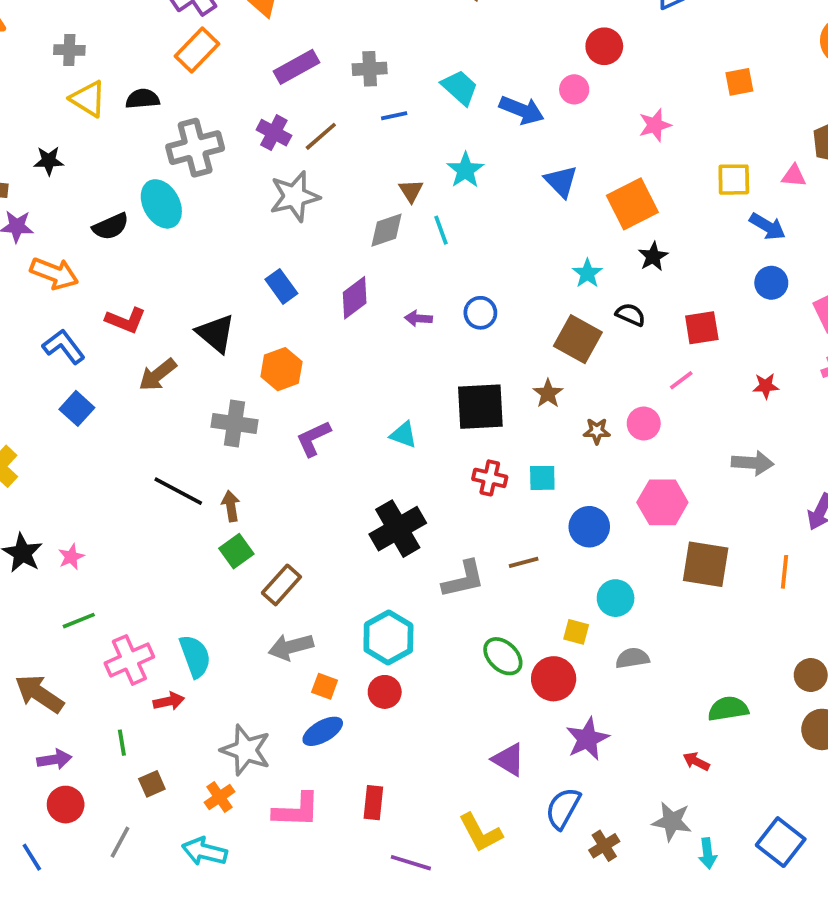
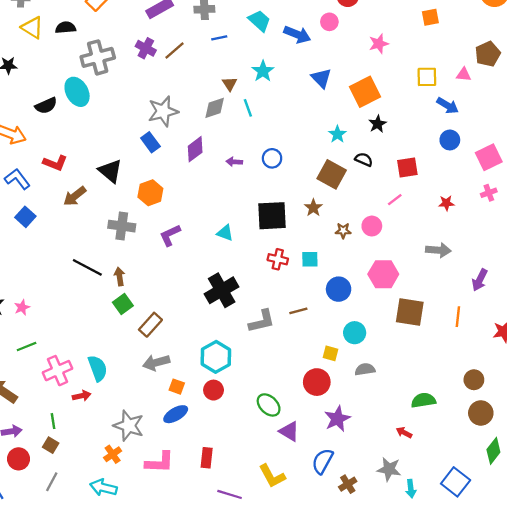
gray star: (295, 196) -> (163, 111), moved
green ellipse: (503, 656) -> (269, 405), moved
brown square: (152, 784) -> (51, 445), moved, turned -35

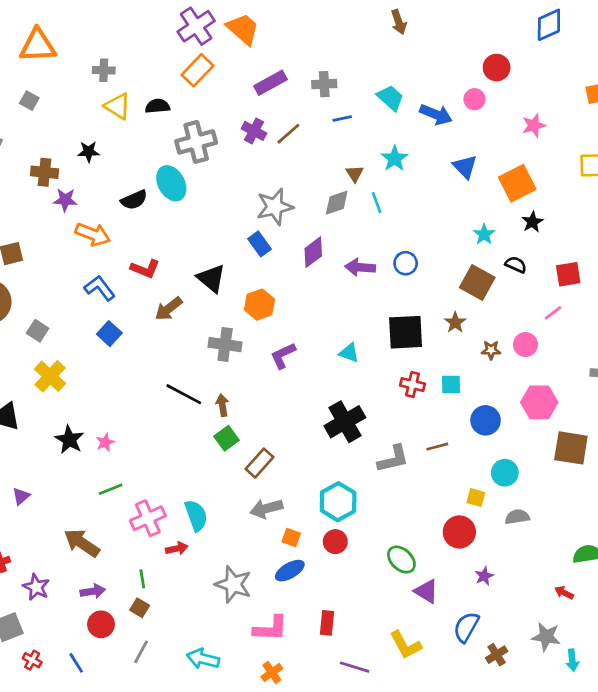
purple arrow: (234, 162) -> (360, 267), size x1.5
purple star: (337, 419) -> (484, 576), size x0.6
orange cross: (113, 454) -> (272, 673), moved

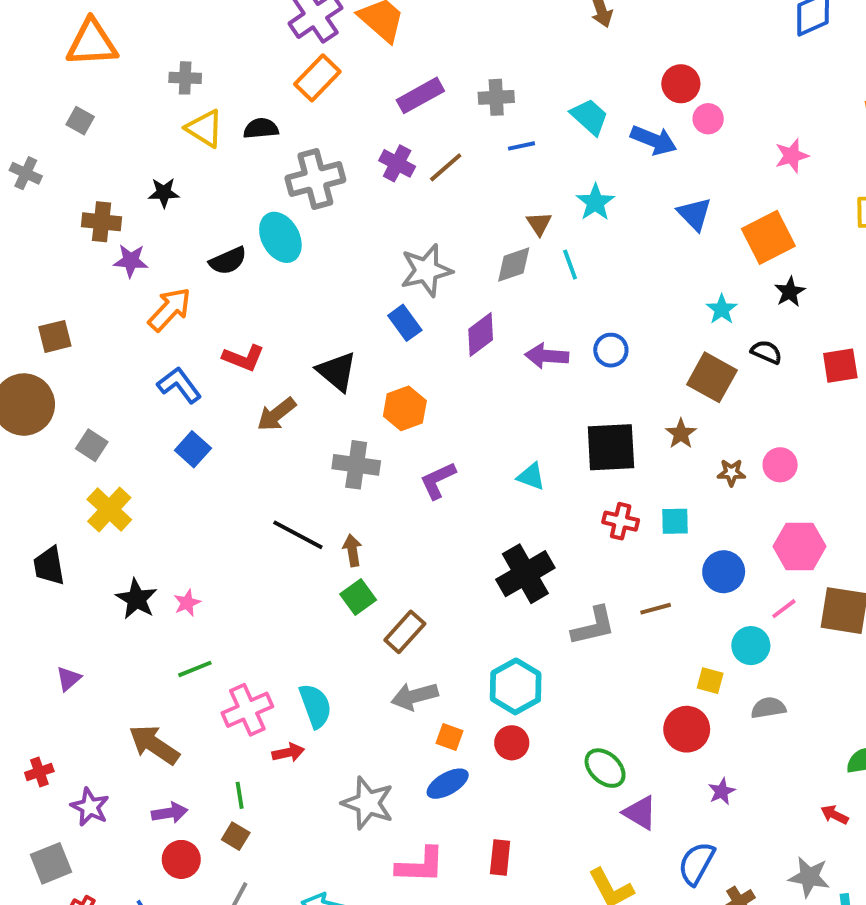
red circle: (497, 68) -> (681, 84), moved
orange arrow: (93, 234) -> (170, 309), turned -68
pink line: (553, 313) -> (784, 609), moved

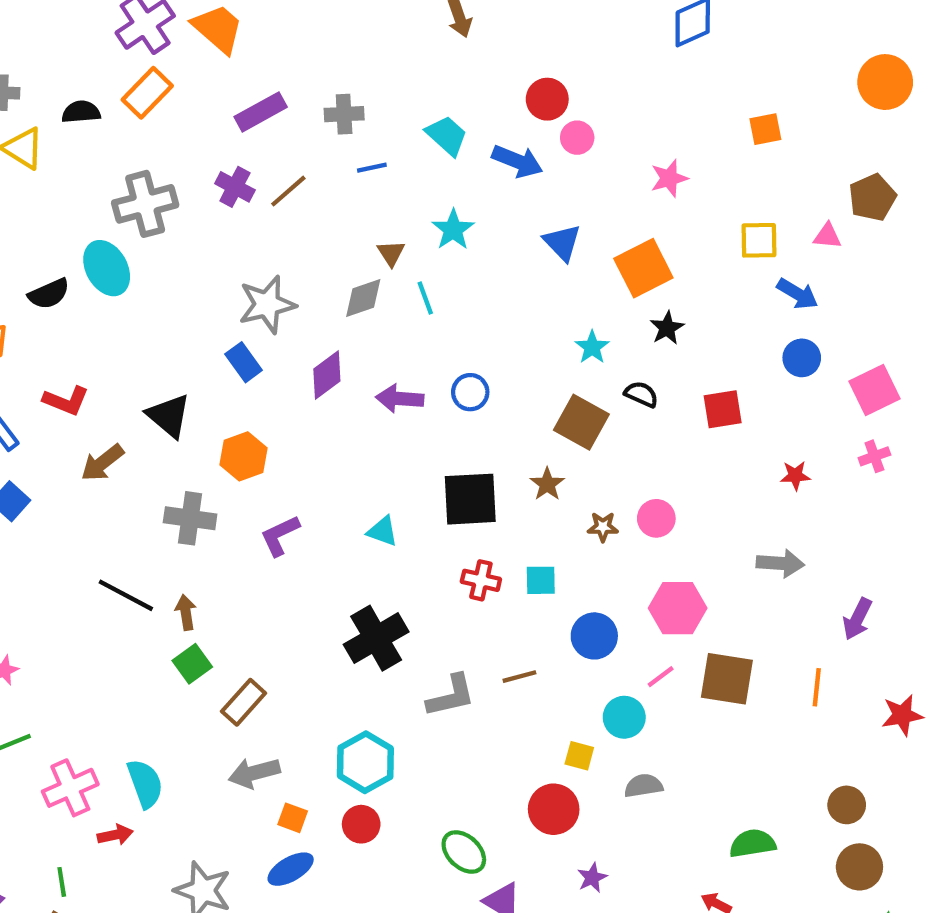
black semicircle: (261, 128) -> (81, 112), moved

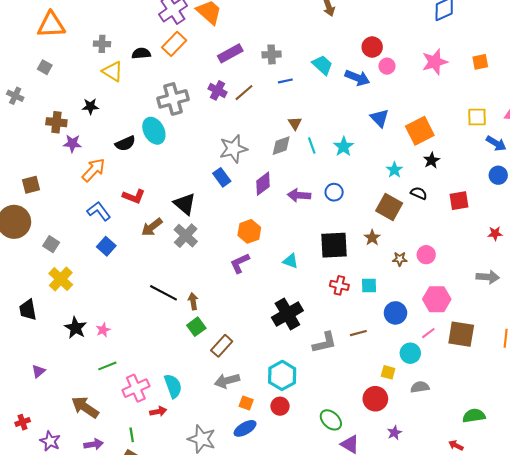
pink star: (669, 178) -> (435, 62), moved, size x1.4
cyan star: (453, 230) -> (344, 147), moved
orange hexagon: (244, 456) -> (249, 231), moved
gray cross: (190, 518) -> (186, 236), moved, turned 35

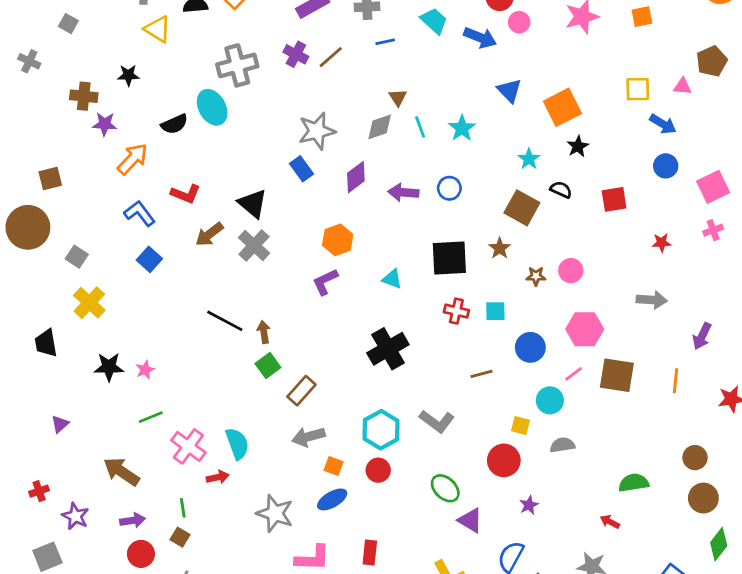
black star: (76, 328) -> (109, 367), turned -30
gray L-shape: (324, 343) -> (437, 421), moved, turned 50
pink cross: (136, 388) -> (188, 446), turned -30

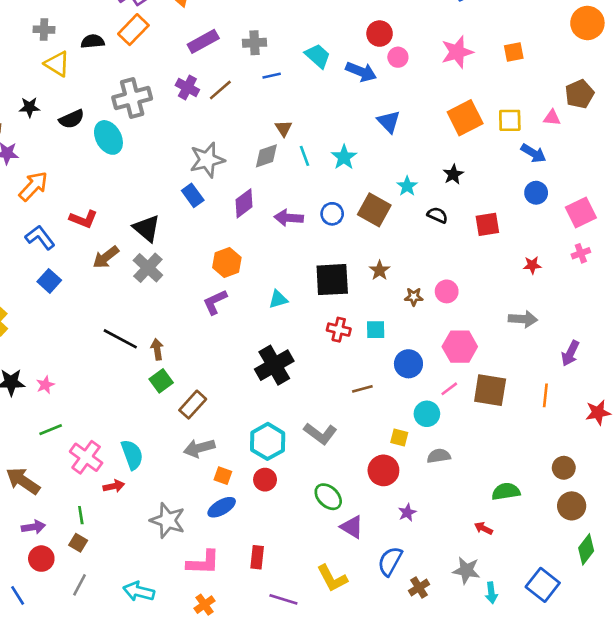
orange square: (562, 107) -> (465, 118), moved
black semicircle: (174, 124) -> (72, 119), moved
brown square: (522, 208) -> (374, 210), moved
cyan triangle: (392, 279) -> (278, 299), turned -36

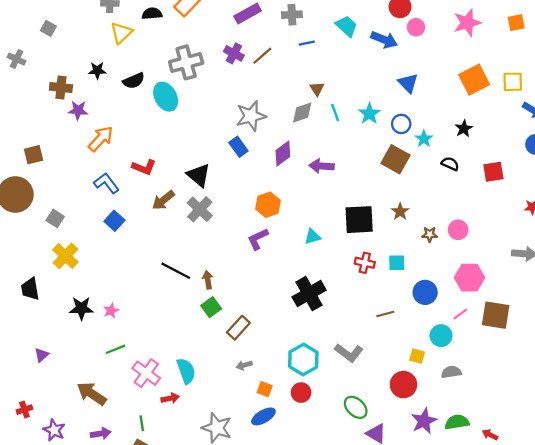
yellow triangle: (57, 64) -> (121, 33), turned 45
blue circle: (332, 214) -> (401, 124), moved
gray arrow: (199, 448) -> (244, 365), size x0.6
green semicircle: (506, 491) -> (457, 422), moved
purple star: (407, 513) -> (424, 421), size x1.6

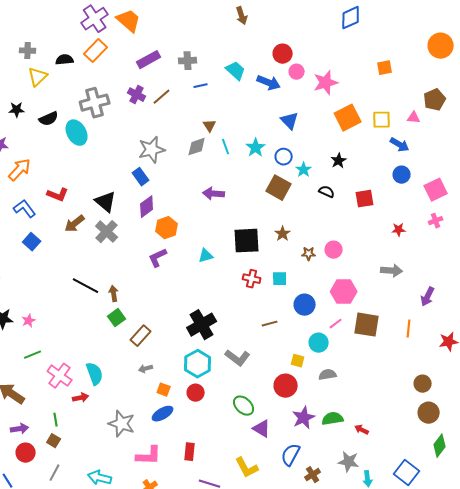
pink star: (467, 23) -> (326, 83), moved
purple diamond: (283, 154) -> (147, 207), moved
black cross: (309, 294) -> (202, 325), moved

